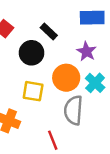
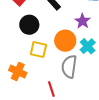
black circle: (32, 53) -> (29, 25), moved

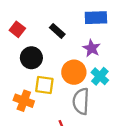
orange cross: (18, 71) -> (24, 101), moved

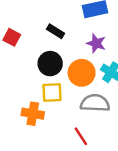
black circle: (31, 58) -> (50, 64), moved
gray semicircle: (81, 101) -> (95, 103), turned 100

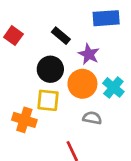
purple star: (96, 43) -> (89, 54), moved
gray semicircle: (95, 103) -> (92, 118), size x0.6

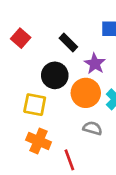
yellow square: (48, 100) -> (35, 105), moved
orange cross: (24, 120) -> (39, 141), moved

